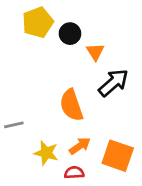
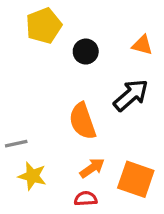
black circle: (70, 34) -> (86, 52), moved
orange triangle: (95, 52) -> (142, 45), moved, turned -42
yellow star: (46, 153) -> (32, 176), moved

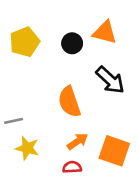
yellow pentagon: (44, 26) -> (24, 42), moved
orange triangle: (142, 45) -> (105, 32), moved, size x1.4
black arrow: (131, 95) -> (110, 80), turned 84

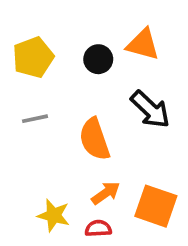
gray line: (14, 121) -> (35, 119), moved
yellow star: (27, 148) -> (54, 215), moved

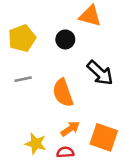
orange triangle: (143, 44) -> (90, 16), moved

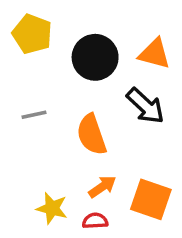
orange triangle: (90, 16) -> (154, 54), moved
yellow pentagon: (22, 38) -> (32, 34), moved, turned -30
black circle: (65, 39) -> (95, 57), size x1.6

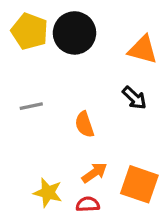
black circle: (95, 57) -> (74, 33), moved
black arrow: (145, 106) -> (134, 98), size x0.7
orange semicircle: (92, 135) -> (84, 124), size x0.7

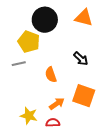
yellow pentagon: (30, 31) -> (29, 42), moved
orange triangle: (143, 50) -> (84, 18), moved
orange square: (139, 184) -> (84, 96), moved

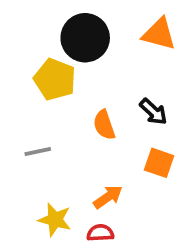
gray line: (19, 64) -> (38, 151), moved
orange semicircle: (51, 75) -> (104, 125), moved
orange square: (84, 96) -> (159, 163), moved, size x0.7

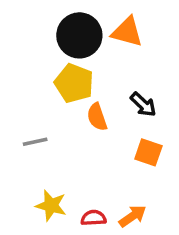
orange triangle: (159, 34) -> (127, 32), moved
yellow pentagon: (55, 79) -> (74, 83), moved
orange arrow: (108, 197) -> (133, 216), moved

